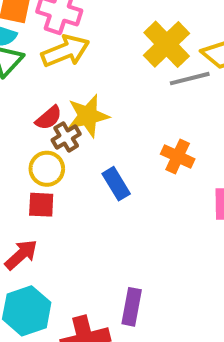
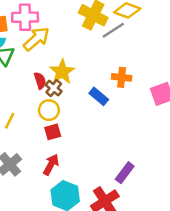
red semicircle: (49, 118) -> (40, 81), turned -49
blue rectangle: (116, 184) -> (99, 96), moved
purple rectangle: (132, 307) -> (125, 173), turned 45

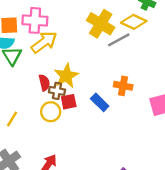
brown cross: (54, 88) -> (57, 91), turned -35
red square: (53, 132) -> (69, 102), moved

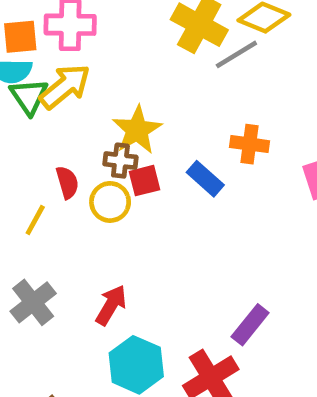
yellow arrow: (44, 42) -> (65, 86), moved
red semicircle: (44, 83) -> (67, 182), moved

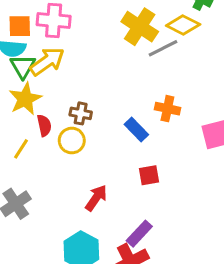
yellow star: (137, 130) -> (25, 99), moved
red square: (144, 181) -> (149, 175), moved
red arrow: (111, 305) -> (96, 198), moved
purple rectangle: (250, 325) -> (139, 234), moved

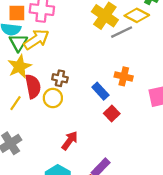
red semicircle: (44, 125) -> (33, 86), size x1.5
red square: (149, 175) -> (112, 113), moved, turned -35

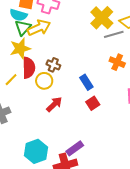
orange cross: (124, 76) -> (117, 62), moved
red arrow: (70, 141) -> (54, 104), moved

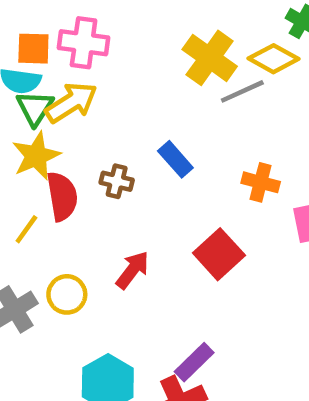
orange cross: (117, 62) -> (261, 182), moved
yellow circle: (44, 81) -> (67, 294), moved
blue rectangle: (86, 82) -> (175, 159), moved
red square: (93, 103) -> (219, 254), size x1.5

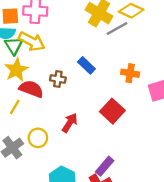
yellow arrow: (71, 102) -> (32, 41), turned 65
red semicircle: (62, 196) -> (31, 89), turned -55

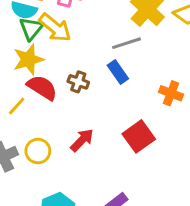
gray line: (117, 28) -> (126, 43), moved

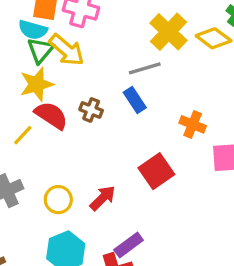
red arrow: (82, 140) -> (103, 198), moved
yellow circle: (38, 151) -> (58, 200), moved

